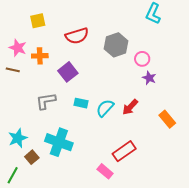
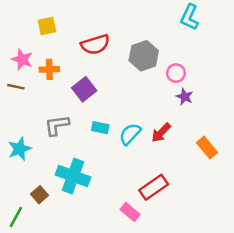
cyan star: (18, 138) -> (20, 149), moved

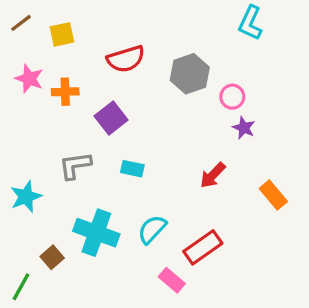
brown line: (16, 87) -> (21, 23), moved, turned -49
cyan semicircle: (130, 134) -> (152, 229), moved

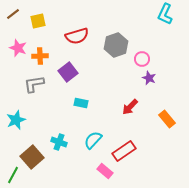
cyan L-shape: (250, 23) -> (165, 14), moved
gray L-shape: (75, 165) -> (34, 84), moved
cyan cross: (96, 233) -> (59, 142), size x0.6
brown square: (52, 257) -> (32, 157), size x1.6

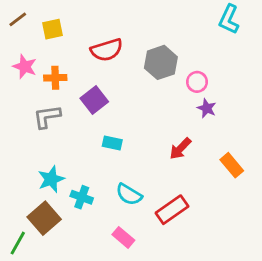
cyan star: (16, 120) -> (51, 179), moved
cyan semicircle: (93, 140) -> (129, 194), turned -102
pink rectangle: (105, 171) -> (123, 237), moved

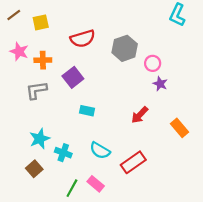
brown square: (44, 218) -> (34, 169), size x0.7
green line: (18, 243) -> (72, 188), moved

